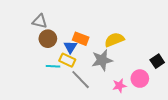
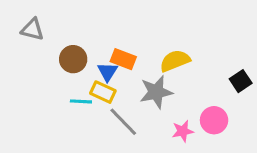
gray triangle: (40, 21) -> (32, 29), moved
black square: (157, 61) -> (241, 81), moved

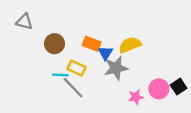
blue triangle: (108, 72) -> (106, 53), moved
black square: (241, 81) -> (179, 87), moved
gray line: (123, 122) -> (73, 88), moved

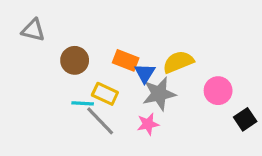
pink circle: (159, 89) -> (218, 91), moved
pink star: (136, 97) -> (148, 124), moved

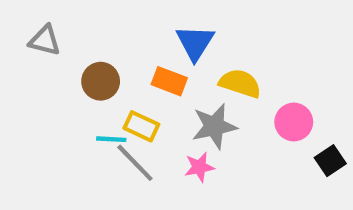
yellow semicircle: (178, 62) -> (240, 83), turned 40
blue triangle: (145, 73) -> (195, 43), moved, size x1.4

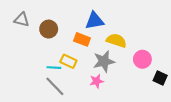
blue triangle: (195, 43) -> (94, 21), turned 48
brown circle: (101, 81) -> (49, 29), moved
black square: (330, 161) -> (160, 78), turned -32
gray line: (135, 163) -> (55, 86), moved

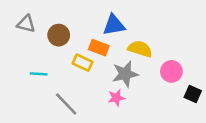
yellow rectangle: (68, 61) -> (82, 63), moved
cyan line: (54, 68) -> (39, 74), moved

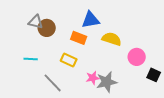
gray triangle: (26, 24) -> (36, 22), moved
yellow rectangle: (82, 63) -> (69, 60), moved
gray star: (125, 74) -> (107, 82), moved

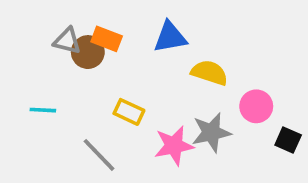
orange rectangle: (79, 38) -> (107, 39), moved
cyan line: (31, 59) -> (43, 110), moved
pink star: (93, 78) -> (174, 146), size x1.5
gray star: (107, 82) -> (211, 133), moved

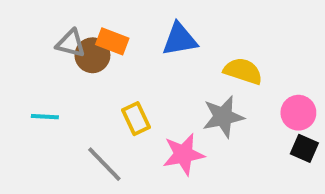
yellow semicircle: (209, 73) -> (243, 71), moved
pink circle: (256, 106) -> (298, 113), moved
yellow rectangle: (129, 112) -> (136, 119), turned 40
gray star: (211, 133) -> (223, 117), moved

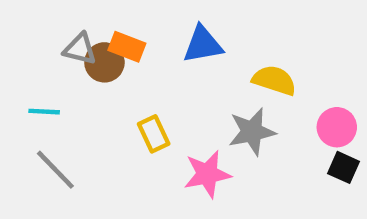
cyan line: (45, 117) -> (44, 112), moved
gray line: (104, 164) -> (55, 170), moved

